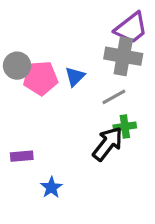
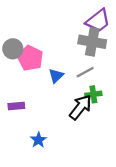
blue triangle: (75, 77) -> (56, 76), moved
pink pentagon: (40, 78) -> (30, 58), turned 30
purple rectangle: (22, 156) -> (16, 106), moved

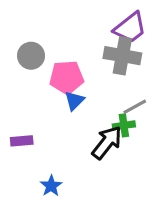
gray circle: (13, 49) -> (31, 56), moved
pink pentagon: (30, 58) -> (67, 77), moved, turned -30
gray line: (85, 72) -> (135, 107), moved

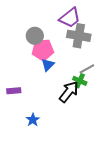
purple trapezoid: (130, 28) -> (70, 18), moved
gray circle: (31, 56) -> (35, 36), moved
green cross: (124, 125) -> (80, 81), turned 32

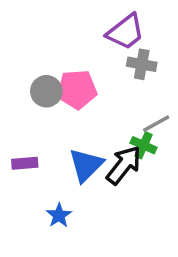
gray circle: (35, 36) -> (46, 91), moved
gray cross: (79, 36) -> (142, 64), size x0.7
blue triangle: (48, 65) -> (86, 165), moved, size x1.5

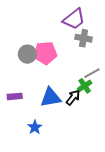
green cross: (144, 145) -> (85, 86), turned 32
blue triangle: (86, 165) -> (51, 98), turned 35
black arrow: (124, 165) -> (73, 98), size x0.7

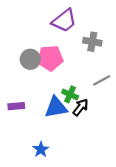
purple trapezoid: (74, 19) -> (64, 21), moved
green cross: (85, 86) -> (70, 94), moved, turned -32
blue star: (35, 127) -> (41, 149), moved

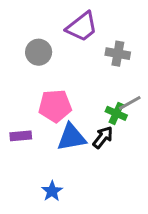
pink pentagon: (50, 58) -> (55, 106), moved
gray circle: (30, 59) -> (39, 52), moved
green cross: (70, 94) -> (116, 113), moved

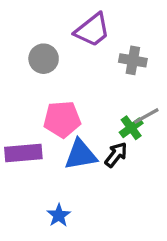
green cross: (116, 113) -> (131, 128), turned 30
purple rectangle: (21, 136) -> (23, 153), size x1.5

